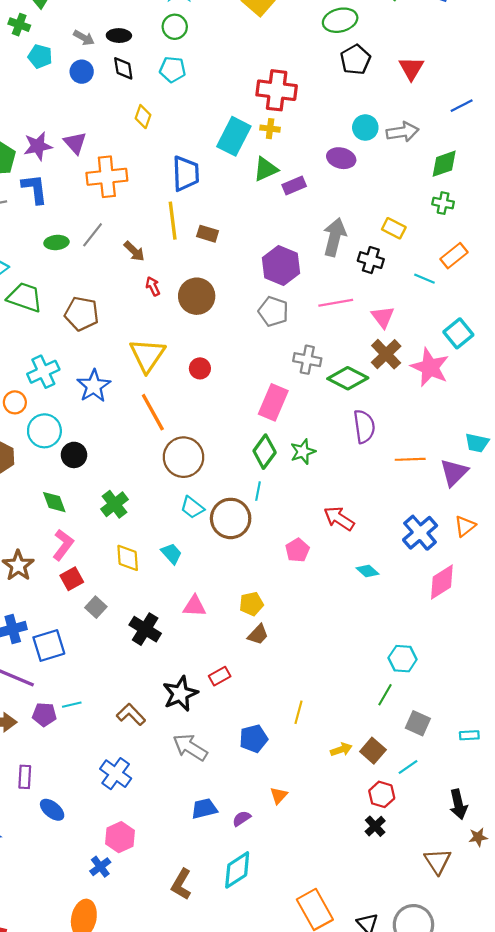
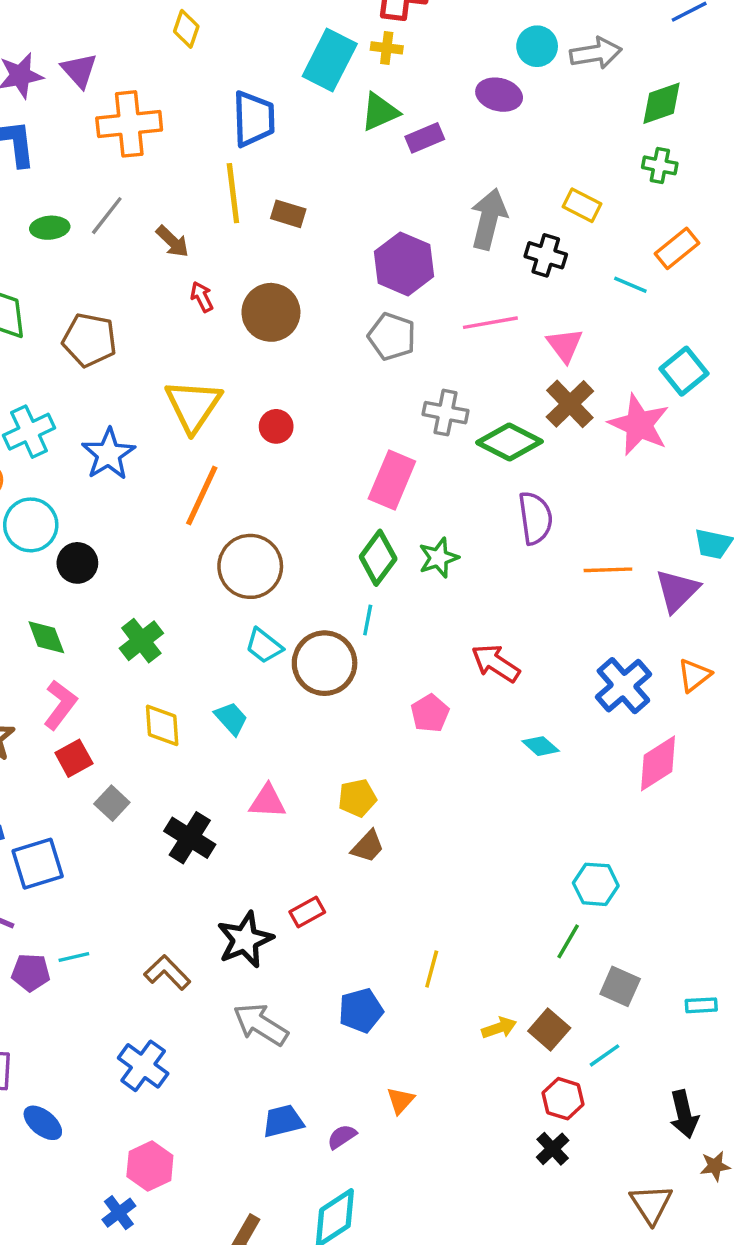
orange line: (153, 412) -> (202, 496), turned 54

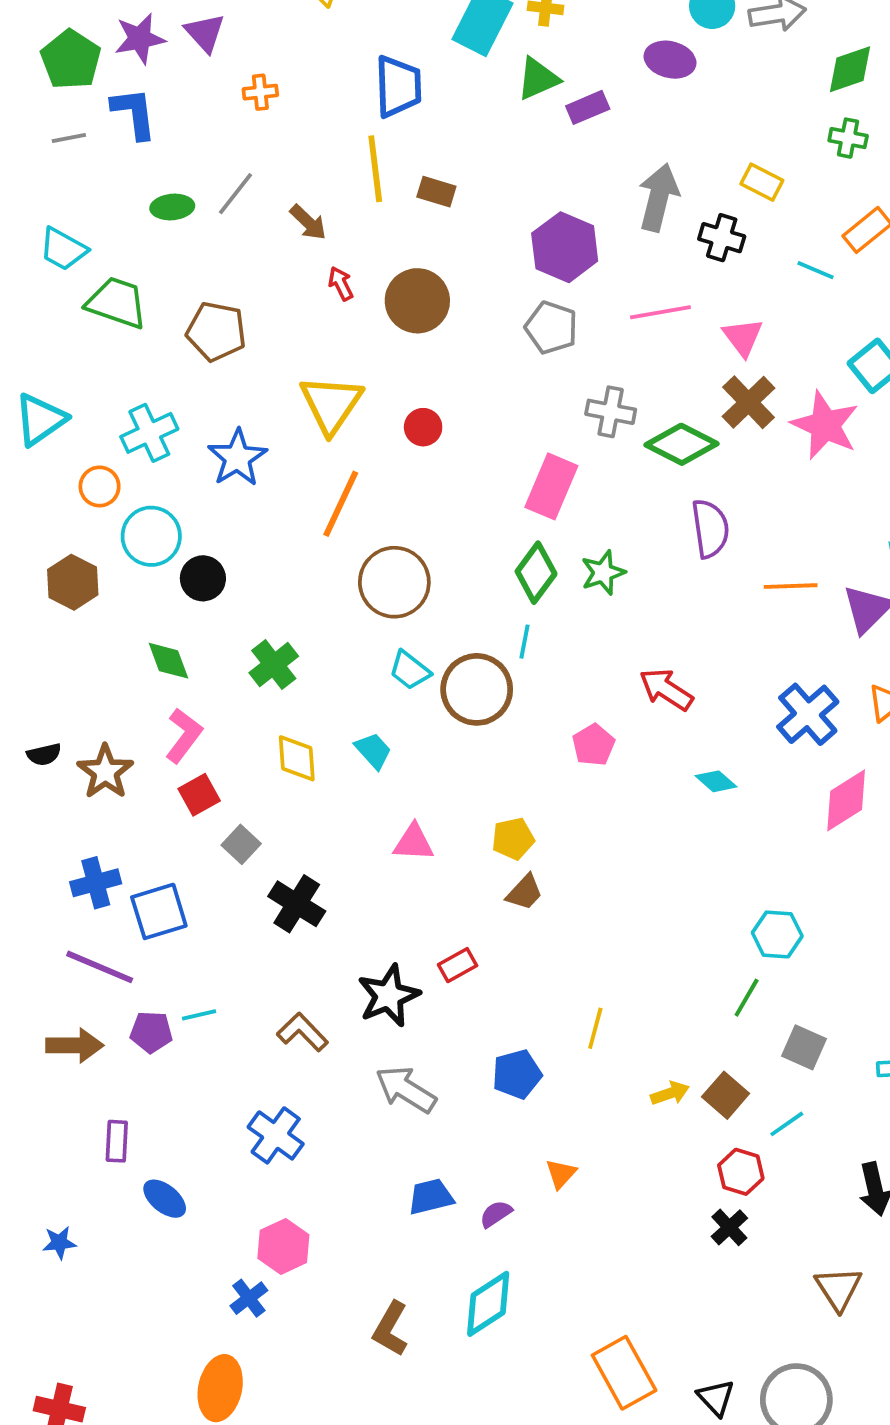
orange cross: (129, 124) -> (260, 92), size x0.5
black cross: (190, 838) -> (297, 904), moved

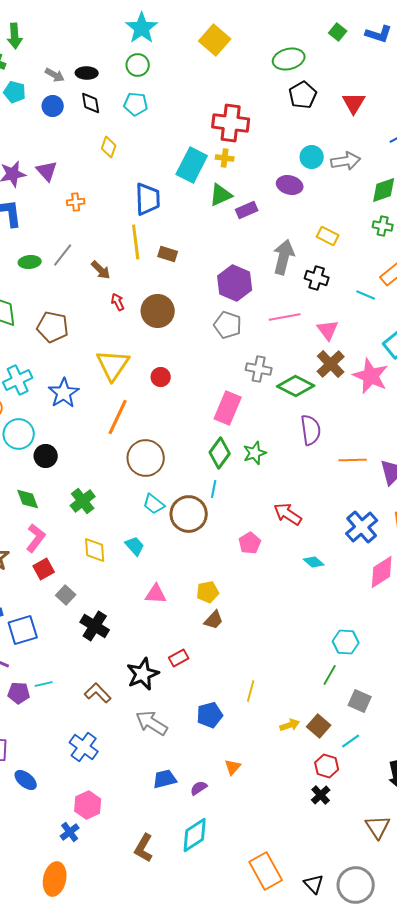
yellow rectangle: (762, 182) -> (328, 236), moved

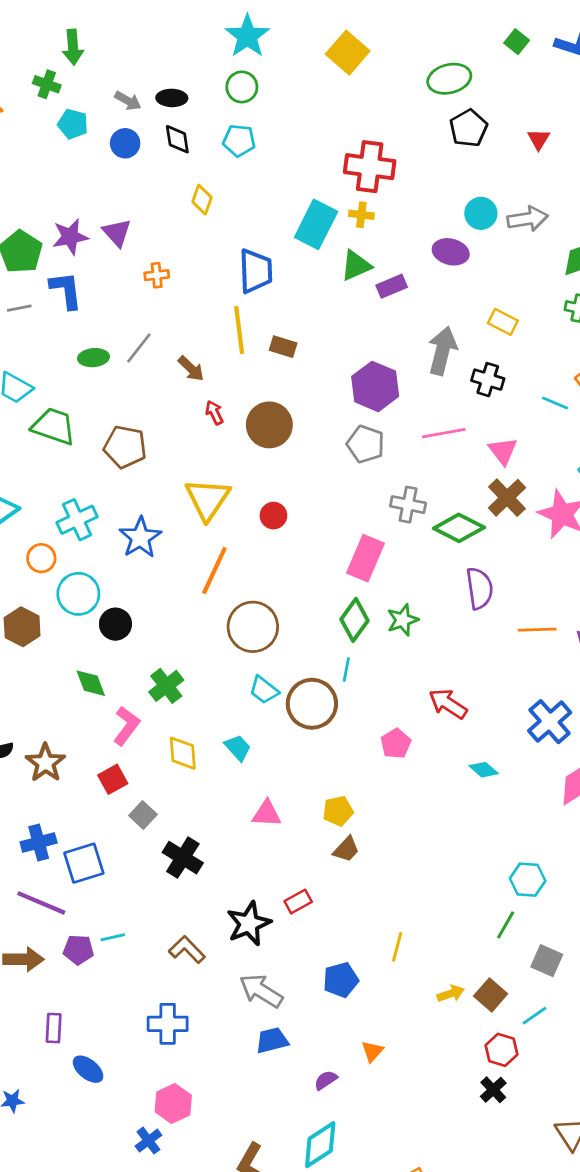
red triangle: (354, 103) -> (539, 139), size x0.7
pink L-shape: (36, 538) -> (126, 726), moved
blue cross: (84, 747) -> (168, 1024), turned -36
blue trapezoid: (165, 779) -> (272, 1040), moved

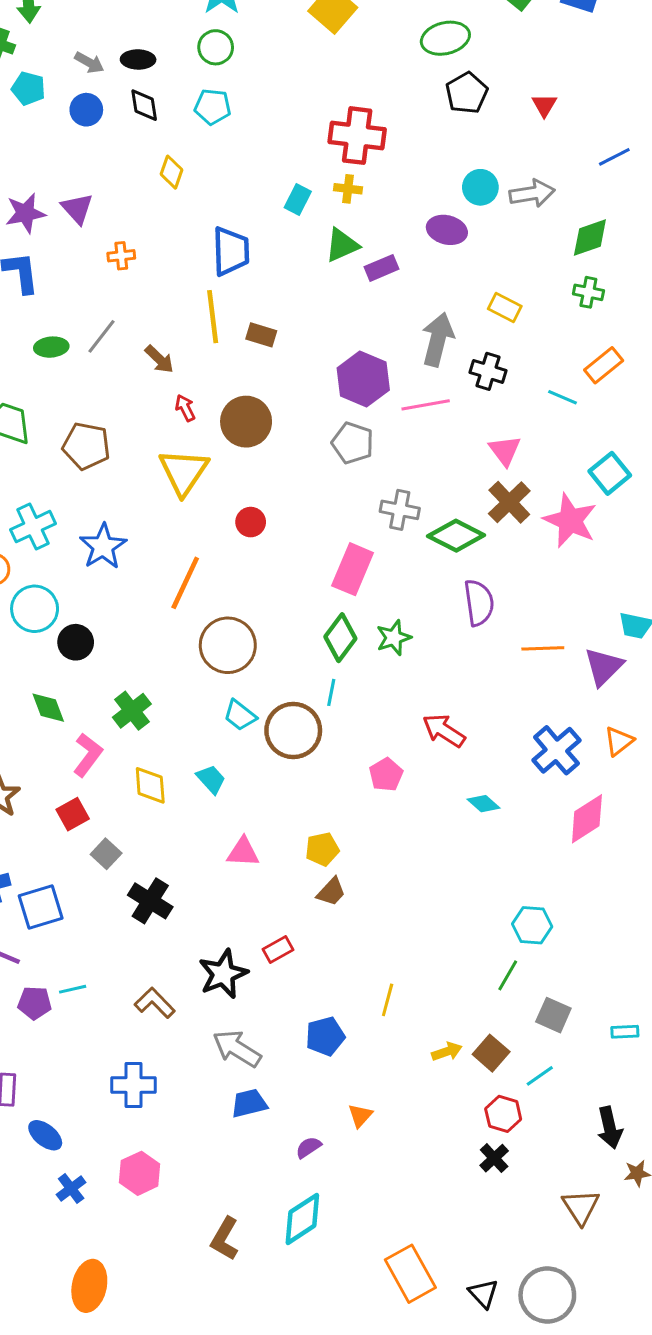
cyan rectangle: (316, 224) -> (298, 199), size x0.6
pink line: (444, 433) -> (426, 405), moved
yellow triangle: (208, 499) -> (184, 472), moved
blue cross: (148, 1141) -> (71, 1188), moved

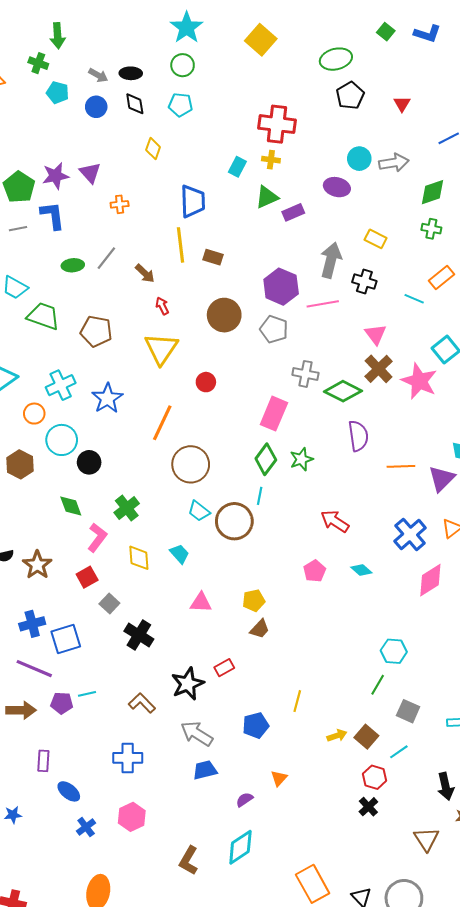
brown circle: (246, 422) -> (224, 315), moved
pink pentagon: (386, 775) -> (315, 571), moved

